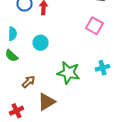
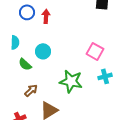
pink square: (94, 26) -> (95, 51), moved
green semicircle: (12, 56) -> (25, 64), moved

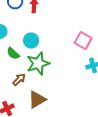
green star: (71, 81) -> (38, 63), moved, turned -30

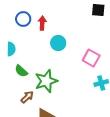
cyan circle: (31, 40) -> (58, 43), moved

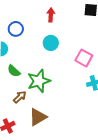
blue circle: (23, 19) -> (16, 29), moved
red arrow: (42, 23) -> (51, 15), moved

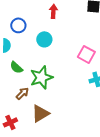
cyan circle: (51, 43) -> (44, 39), moved

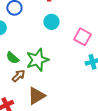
cyan circle: (44, 39) -> (51, 22), moved
green semicircle: (16, 67) -> (12, 58), moved

